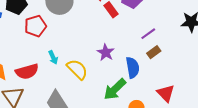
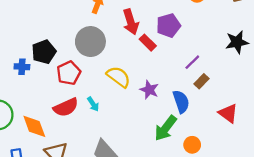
yellow semicircle: (77, 69) -> (119, 77), moved
red semicircle: (27, 71) -> (66, 107), moved
red triangle: (166, 93) -> (228, 113), moved

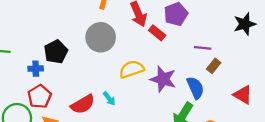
purple line: (192, 62) -> (203, 48), turned 56
red pentagon: (69, 73) -> (40, 97), moved
yellow semicircle: (119, 77) -> (132, 69), turned -50
purple star: (149, 90) -> (163, 79), size x1.4

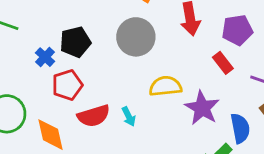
red rectangle: (157, 33) -> (223, 63), moved
blue cross: (36, 69) -> (45, 57), turned 32
red pentagon: (40, 97) -> (67, 85), moved

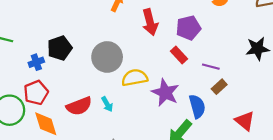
gray circle: (136, 37) -> (107, 57), moved
blue cross: (45, 57) -> (36, 62), turned 32
red pentagon: (67, 85) -> (36, 93), moved

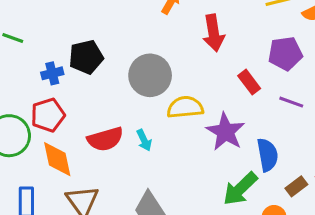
purple pentagon: (188, 28) -> (285, 53), moved
brown rectangle: (219, 87) -> (296, 186), moved

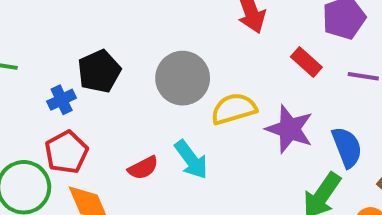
red semicircle: (105, 139) -> (143, 168), size x0.7
cyan arrow: (144, 140) -> (191, 160), size x1.5

